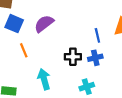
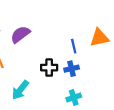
cyan arrow: (44, 79) -> (20, 90), turned -126
cyan cross: (87, 87) -> (74, 97), moved

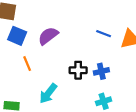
blue line: (74, 46) -> (104, 34), moved, turned -56

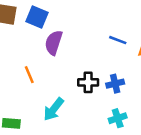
blue square: (17, 36) -> (37, 17), moved
purple semicircle: (48, 36) -> (54, 43), turned -35

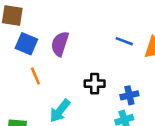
blue square: (37, 17) -> (26, 44), moved
blue cross: (115, 84) -> (129, 95), moved

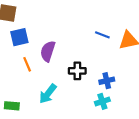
blue square: (26, 44) -> (19, 37), turned -36
purple semicircle: (60, 44) -> (48, 51), moved

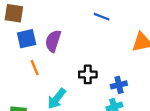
blue line: (102, 35) -> (102, 17), moved
purple semicircle: (48, 51) -> (53, 41), moved

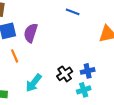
black cross: (88, 74) -> (65, 74), moved, turned -35

